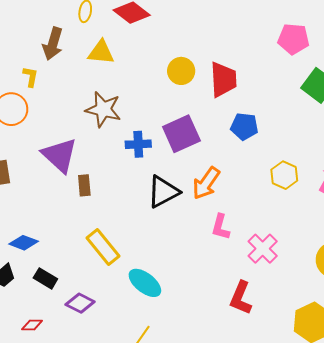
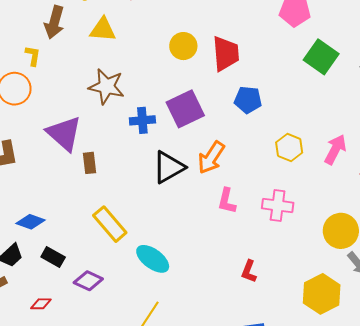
pink cross: (263, 249) -> (278, 206), moved, turned -36
red L-shape: (241, 298) -> (249, 271), size x0.7

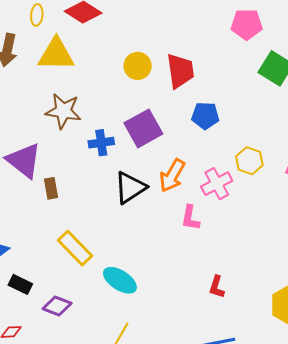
yellow triangle: (103, 30) -> (56, 54), size x1.4
pink cross: (278, 206) -> (217, 184), moved, turned -32

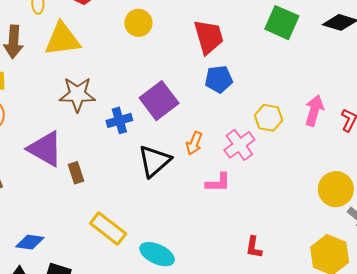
yellow circle: (138, 66) -> (138, 23), moved
red trapezoid: (180, 71) -> (209, 37), moved
orange arrow: (172, 176) -> (194, 143), size x0.7
pink L-shape: (190, 218) -> (218, 183), turned -92

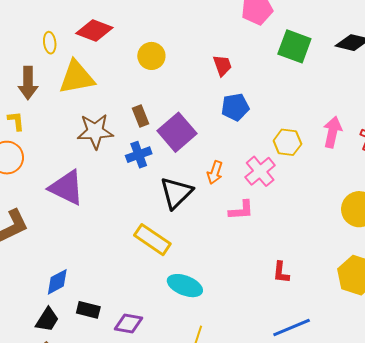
red trapezoid: (209, 37) -> (222, 65), size x0.6
brown rectangle: (76, 173) -> (140, 116), moved
yellow rectangle: (108, 229) -> (152, 240), moved
blue diamond: (30, 242) -> (57, 282), turned -32

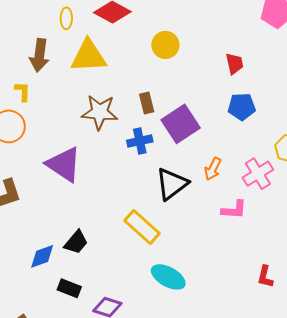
black trapezoid: (47, 320) -> (76, 242), moved

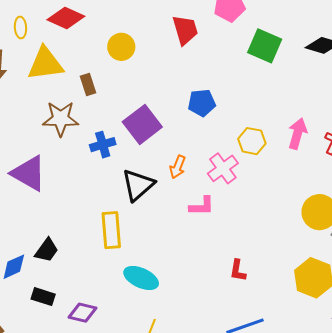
red trapezoid: (234, 64) -> (185, 30), moved, size x1.4
brown rectangle: (147, 103) -> (88, 84), moved
yellow rectangle: (142, 227) -> (111, 230), turned 48

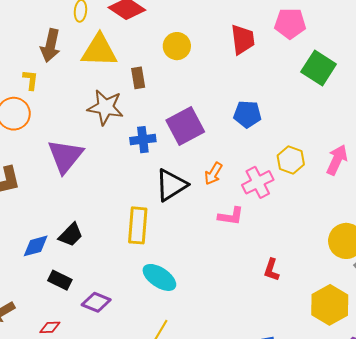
purple triangle: (29, 173) -> (65, 156), turned 30
red L-shape: (238, 271) -> (271, 270), moved

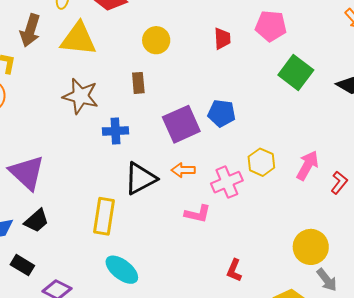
red trapezoid: (243, 40) -> (222, 39), size x0.7
brown rectangle: (138, 78) -> (138, 83), moved
purple square: (185, 126) -> (181, 124), moved
purple triangle: (65, 156) -> (27, 173), moved, turned -30
orange arrow: (213, 174) -> (183, 170), turned 55

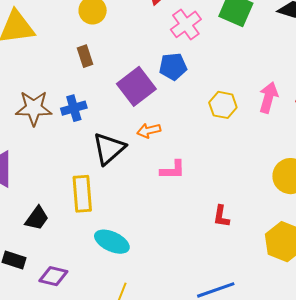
brown star: (81, 96) -> (34, 108), moved
pink cross: (227, 182) -> (186, 24), moved
black trapezoid: (36, 221) -> (37, 218), moved

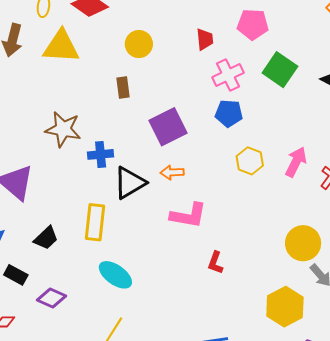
blue pentagon: (173, 67) -> (229, 113), moved
blue cross: (74, 108) -> (101, 154), moved
pink L-shape: (173, 170) -> (188, 215), size x1.4
red L-shape: (221, 216) -> (215, 263), moved

